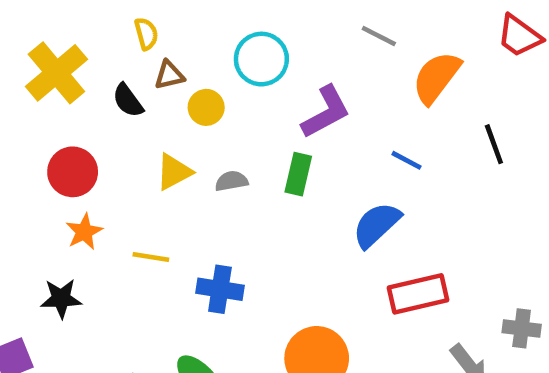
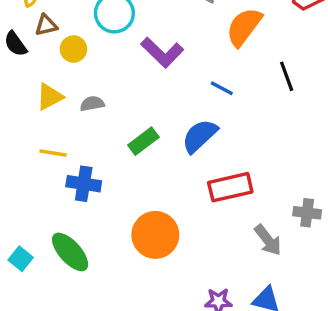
purple L-shape: (326, 112) -> (162, 52), turned 72
green rectangle: (298, 174) -> (143, 141), moved, turned 40
yellow line: (151, 257) -> (53, 153), moved

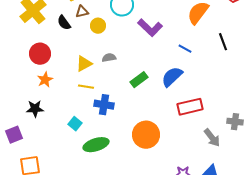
yellow triangle: (50, 97) -> (84, 64), moved
green ellipse: (70, 252) -> (96, 145), turned -65
cyan square: (21, 259) -> (75, 124), moved

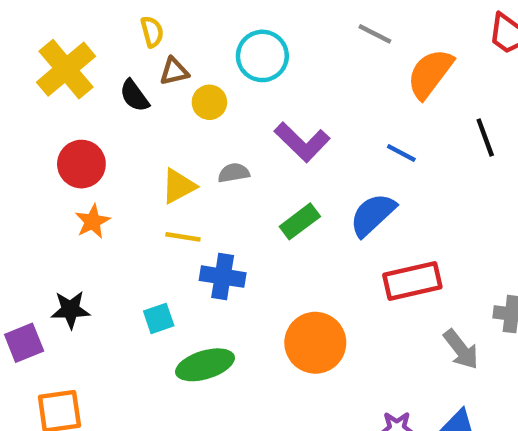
purple L-shape: (150, 28) -> (302, 142), moved
black star: (35, 109) -> (70, 310), moved
cyan square: (75, 124) -> (159, 318), turned 32

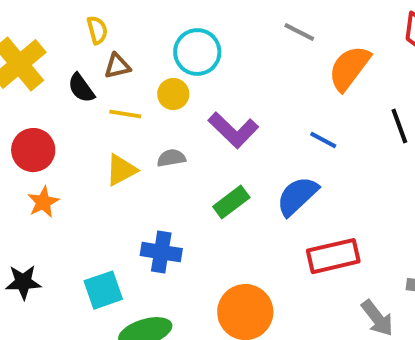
yellow circle: (209, 102) -> (173, 94), moved
yellow line: (183, 237) -> (125, 114), moved
cyan square: (159, 318) -> (103, 290), size x1.4

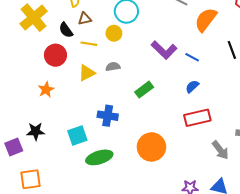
purple L-shape: (233, 130) -> (164, 50), moved
red circle: (33, 150) -> (55, 55), moved
blue semicircle: (297, 196) -> (192, 86), moved, size x0.6

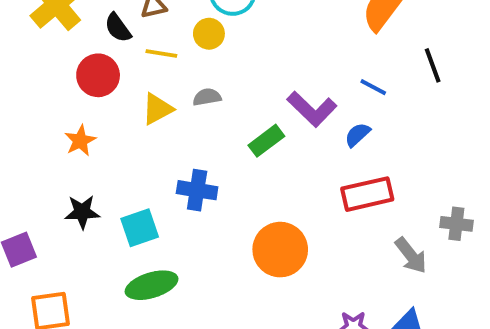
purple L-shape: (164, 50) -> (312, 109), moved
blue line: (192, 57) -> (373, 87), moved
black star: (36, 131) -> (82, 212), moved
green ellipse: (99, 157) -> (152, 285), moved

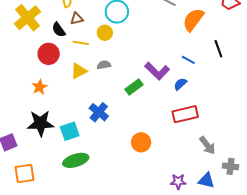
blue cross: (197, 190) -> (99, 112), turned 30
black star: (82, 212) -> (41, 123), size x1.5
gray cross: (456, 224) -> (230, 166), moved
orange circle: (280, 250) -> (141, 142), size x0.7

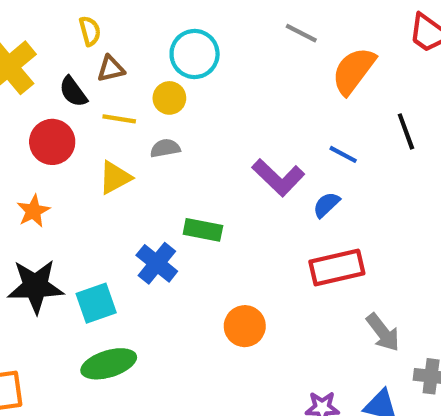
gray semicircle: (104, 65) -> (165, 148), moved
green rectangle: (134, 87) -> (203, 230), moved, turned 48

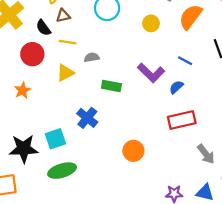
yellow circle: (169, 98) -> (151, 23), moved
green rectangle: (203, 230) -> (111, 86), moved
black star: (35, 286) -> (24, 149), moved

